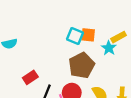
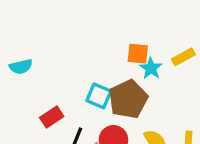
cyan square: (75, 36) -> (99, 96), moved
cyan star: (109, 48) -> (151, 68), moved

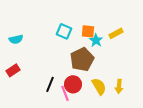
cyan square: (99, 96) -> (64, 31), moved
red rectangle: (52, 117) -> (13, 70), moved

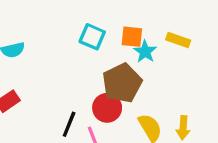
yellow rectangle: (116, 33) -> (178, 40), turned 48
red circle: (73, 84) -> (107, 108), moved

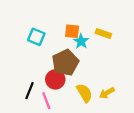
cyan square: (92, 37) -> (36, 37), moved
yellow arrow: (183, 128) -> (107, 93), turned 56

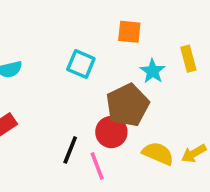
orange square: (72, 31) -> (129, 32), moved
yellow rectangle: (103, 33) -> (188, 59), turned 56
yellow semicircle: (84, 93) -> (158, 153), turned -36

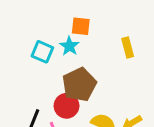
cyan star: (153, 71) -> (69, 46), moved

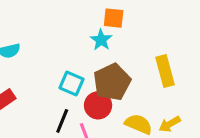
yellow rectangle: (128, 48) -> (165, 71), moved, size x1.4
cyan square: (42, 52) -> (71, 84), moved

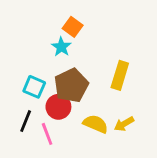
orange square: (114, 18) -> (73, 27), turned 30
yellow rectangle: (165, 71) -> (120, 75), turned 32

